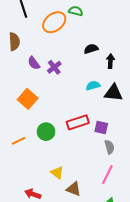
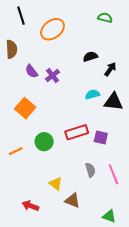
green semicircle: (76, 11) -> (105, 18), moved
black arrow: (110, 61) -> (110, 69), turned 32
gray semicircle: (109, 147) -> (90, 170), moved
pink line: (107, 175) -> (113, 174), moved, turned -48

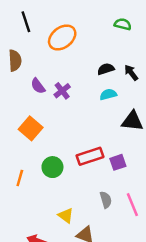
black arrow: (110, 69) -> (131, 73), moved, turned -72
cyan semicircle: (92, 94) -> (108, 94), moved
purple square: (101, 137) -> (118, 162), turned -32
orange line: (16, 151) -> (20, 178), turned -48

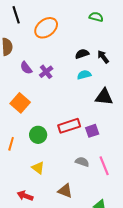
gray semicircle: (106, 200) -> (82, 162), turned -56
yellow triangle: (66, 216) -> (38, 168), moved

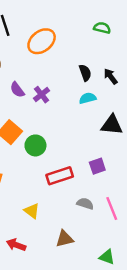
black semicircle: (82, 54) -> (85, 73), turned 88
red rectangle: (69, 126) -> (60, 176), moved
green circle: (38, 135) -> (35, 145), moved
brown triangle: (65, 191) -> (65, 239), turned -35

